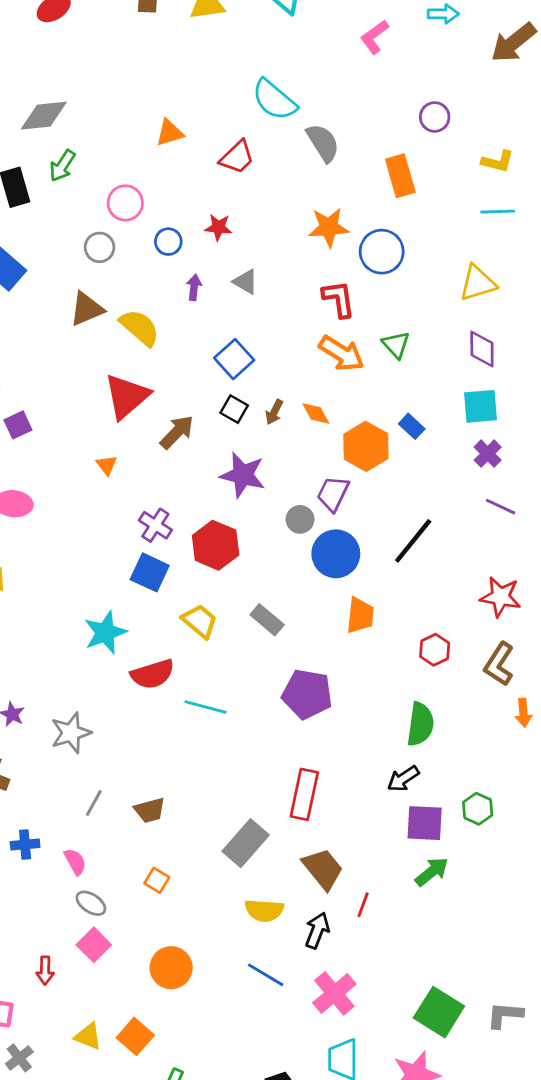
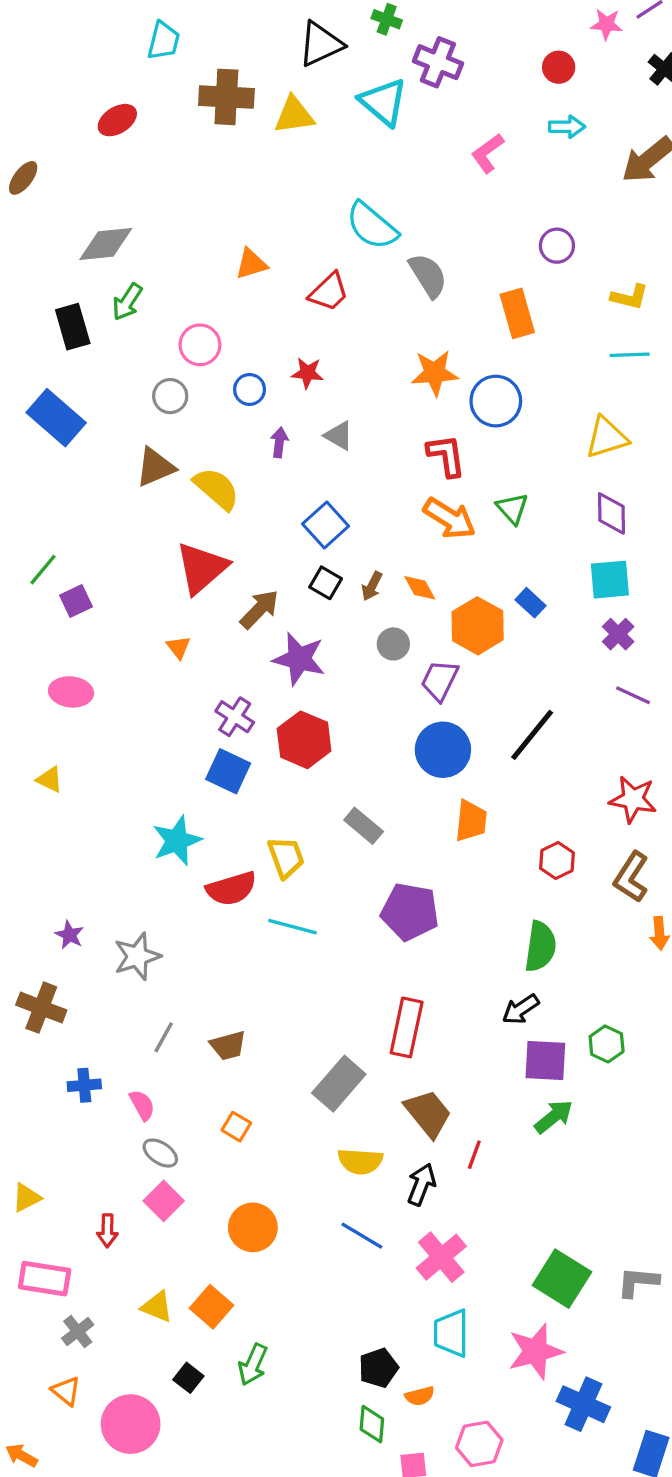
purple star: (243, 475) -> (299, 659), moved
gray circle: (300, 519) -> (393, 644), moved
yellow trapezoid: (200, 621) -> (286, 857), moved, turned 30

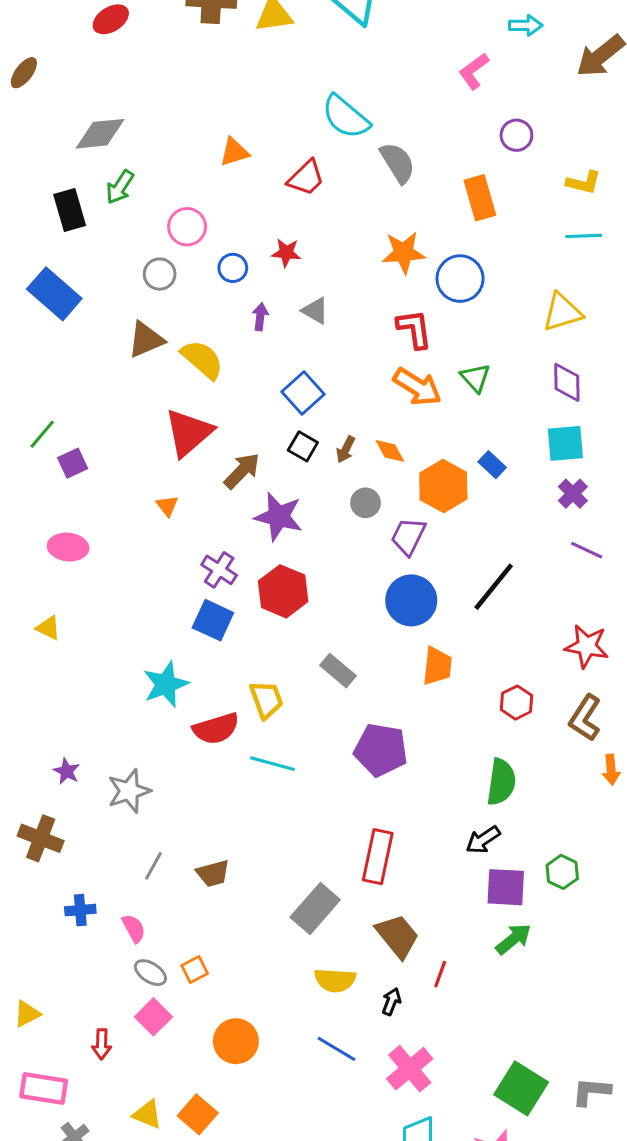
pink L-shape: (488, 153) -> (474, 71), moved
orange square: (236, 1127) -> (195, 970), moved, turned 32
black arrow: (421, 1184) -> (391, 1002), size x0.7

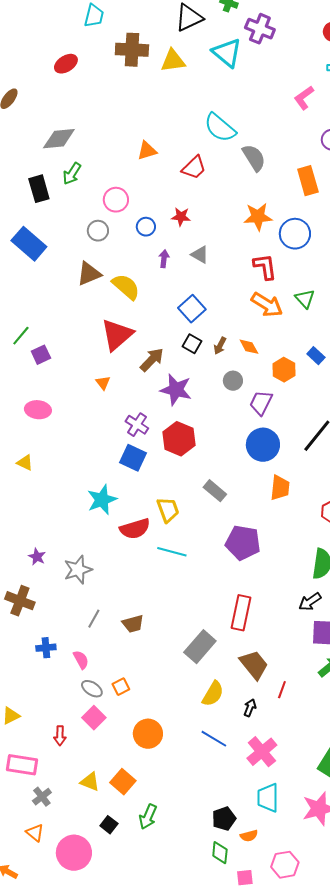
orange hexagon: (443, 486) -> (284, 370), size x0.7
yellow semicircle: (335, 980) -> (213, 694), turned -64

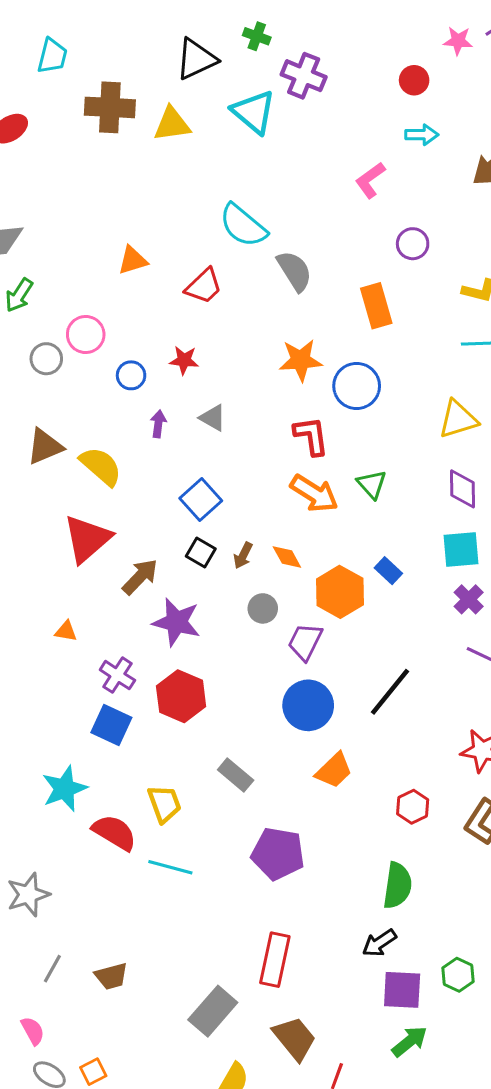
gray circle: (98, 231) -> (46, 359), moved
orange hexagon: (284, 370) -> (340, 592), size x1.4
orange triangle: (103, 383) -> (66, 631), moved, turned -42
orange trapezoid: (280, 488) -> (334, 770), turned 40
red semicircle: (135, 529) -> (114, 832), turned -132

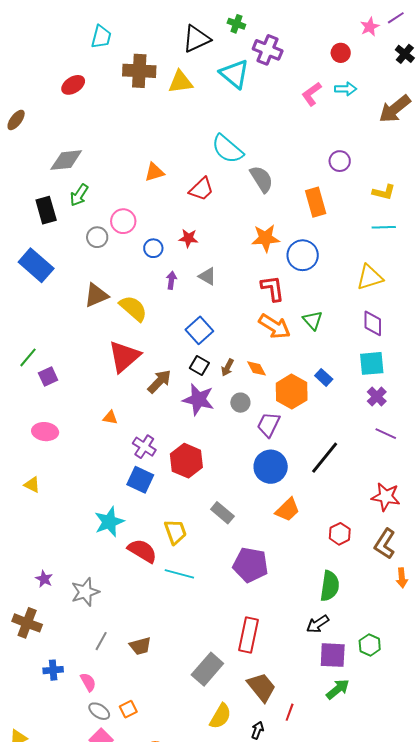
pink star: (458, 41) -> (370, 27), turned -30
pink L-shape: (370, 180) -> (312, 94), moved
purple star: (176, 622) -> (198, 400), moved

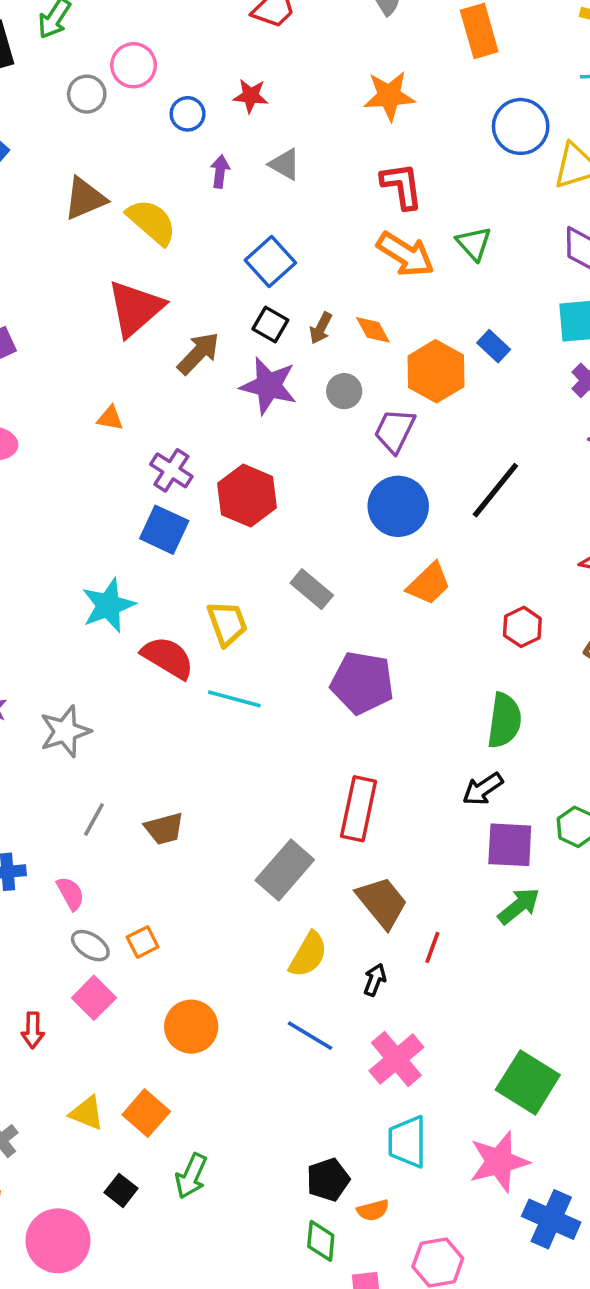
blue circle: (303, 255) -> (521, 126), moved

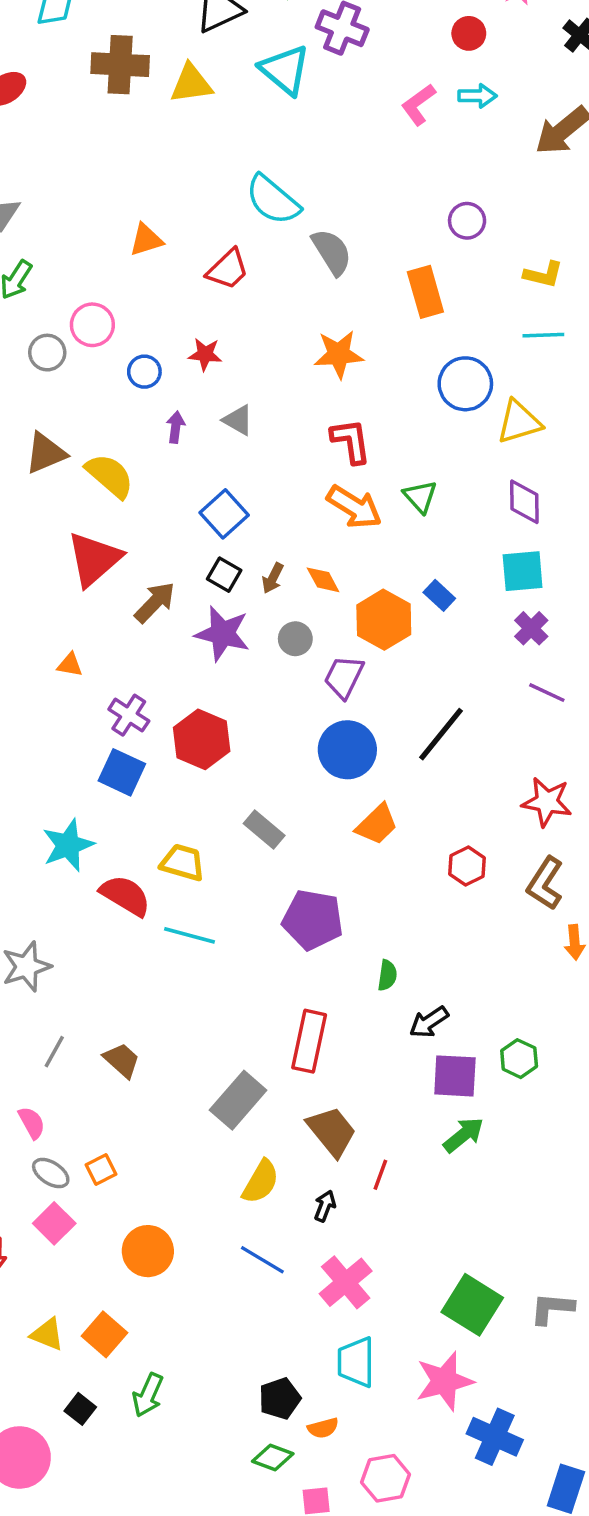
yellow trapezoid: (227, 623) -> (183, 863), turned -54
green semicircle: (504, 721) -> (387, 975), moved, size x0.6
brown trapezoid: (164, 829) -> (122, 1060), turned -123
green diamond: (321, 1241) -> (273, 1457), turned -75

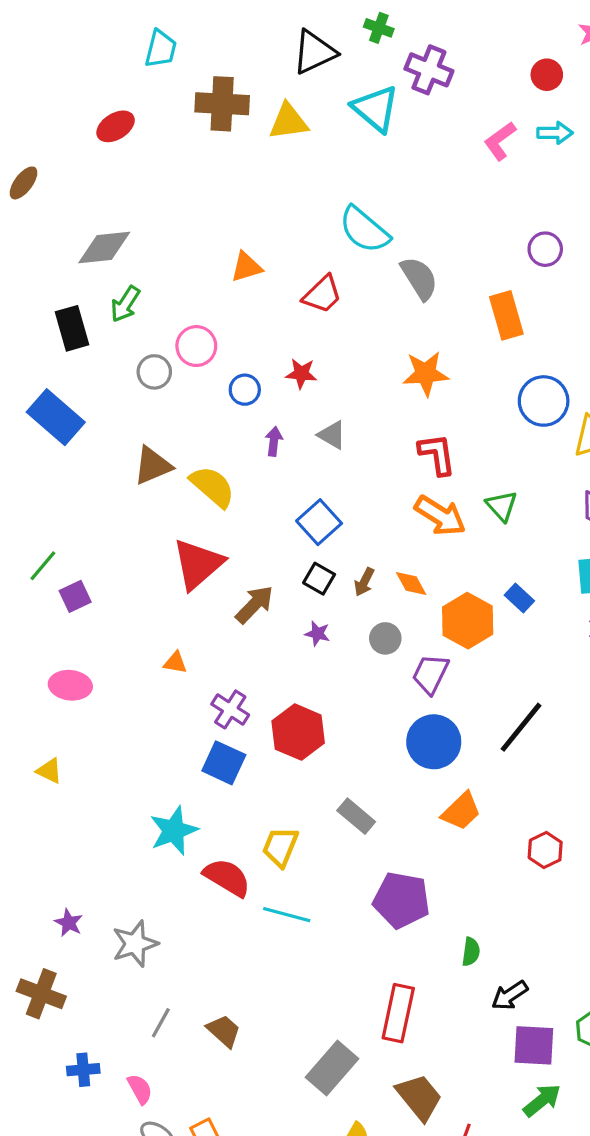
purple star: (222, 634) -> (317, 634), size x0.5
yellow trapezoid: (183, 863) -> (280, 847), turned -84

